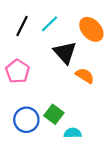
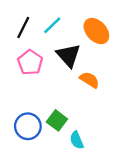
pink pentagon: (18, 71) -> (30, 62), moved
cyan semicircle: (73, 133) -> (77, 140), turned -112

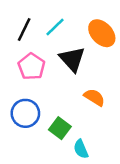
orange semicircle: (89, 80) -> (94, 97), moved
blue circle: (28, 126) -> (25, 113), moved

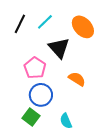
pink pentagon: (32, 66) -> (35, 68), moved
blue circle: (25, 113) -> (41, 95), moved
green square: (60, 128) -> (31, 117), moved

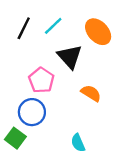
blue circle: (41, 95) -> (32, 112), moved
green square: (31, 117) -> (15, 138), moved

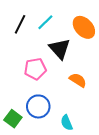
pink pentagon: (41, 80) -> (35, 69), turned 30
blue circle: (32, 112) -> (38, 106), moved

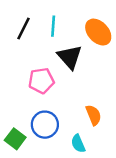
cyan line: (45, 22) -> (53, 26), turned -42
orange semicircle: (78, 80) -> (93, 115), moved, turned 36

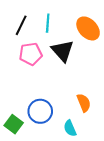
pink pentagon: (41, 81) -> (31, 54), moved

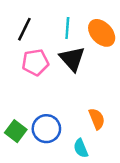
cyan line: (48, 23) -> (67, 28), moved
green square: (14, 124) -> (16, 131), moved

